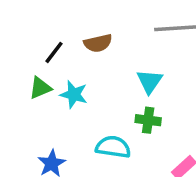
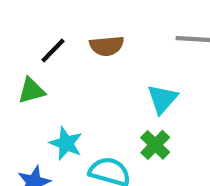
cyan star: (74, 95) -> (66, 143), moved
green cross: (148, 120) -> (155, 145), turned 30

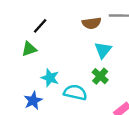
brown semicircle: (107, 46) -> (92, 23), moved

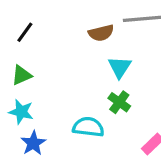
black line: (40, 26) -> (25, 32), moved
cyan star: (50, 78) -> (21, 112), moved

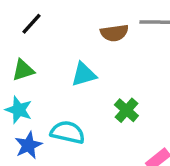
cyan triangle: (120, 67) -> (84, 74), moved, turned 35
cyan semicircle: (88, 127) -> (68, 132), moved

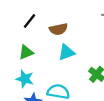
brown semicircle: (114, 33) -> (58, 29), moved

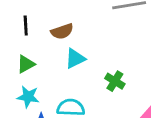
black line: (30, 21) -> (26, 26), turned -35

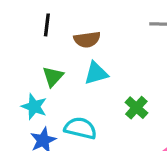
green triangle: (26, 64) -> (53, 77), moved, turned -30

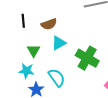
green cross: (136, 108) -> (87, 58), size x1.6
cyan semicircle: (80, 128) -> (57, 78), turned 54

